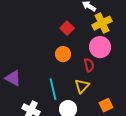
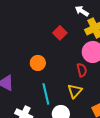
orange circle: (63, 54) -> (38, 63), moved

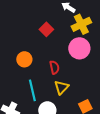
red semicircle: (82, 70) -> (54, 67), moved

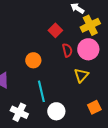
red semicircle: (54, 67) -> (67, 50), moved
yellow triangle: (61, 87) -> (81, 75), moved

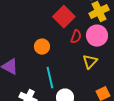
red square: (55, 30) -> (64, 17), size x1.5
red semicircle: (67, 50) -> (76, 37), turned 32

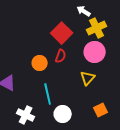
red semicircle: (76, 37) -> (61, 56), moved

